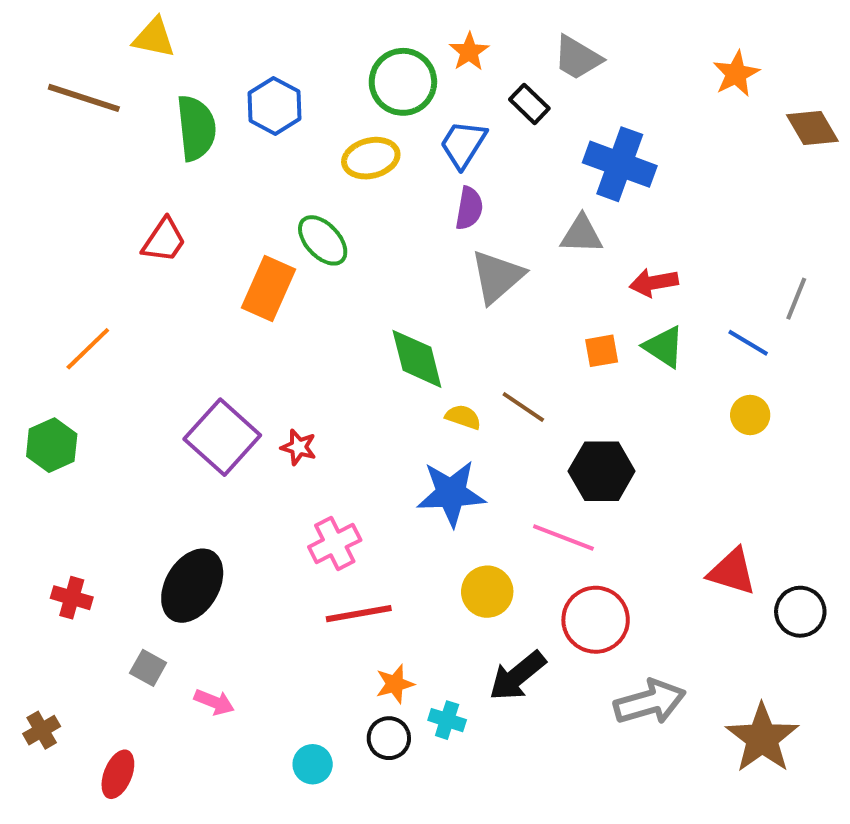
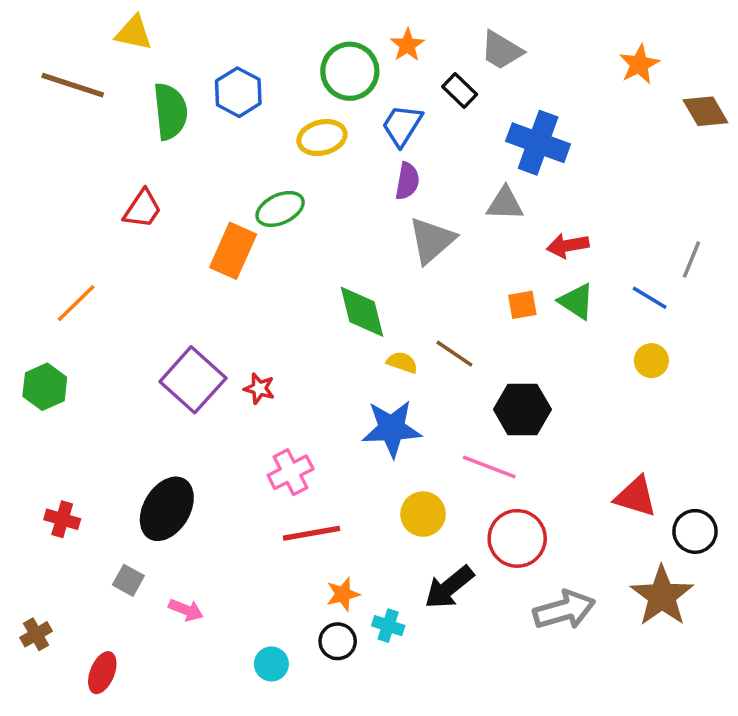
green ellipse: (323, 240) -> (280, 209), turned -72
brown star: (762, 738) -> (662, 596), moved

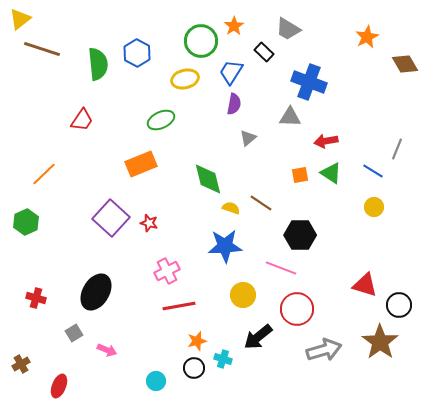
yellow triangle: (134, 33) -> (20, 19), moved, turned -50
gray triangle: (432, 240) -> (248, 138), size x0.6
orange rectangle: (233, 251) -> (141, 164), moved, turned 44
gray square: (128, 580) -> (74, 333), turned 30

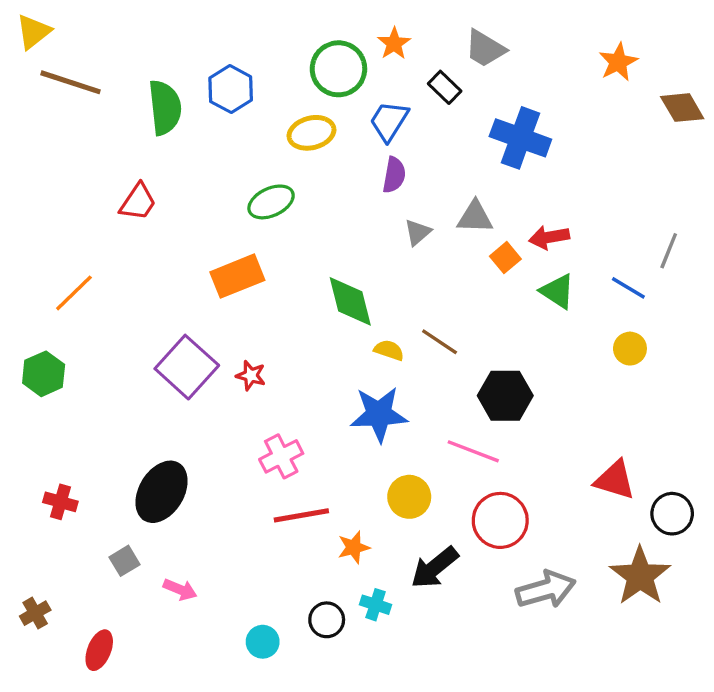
gray triangle: (290, 117) -> (475, 217), moved
orange square: (300, 175) -> (505, 258), moved, turned -30
orange star: (197, 341) -> (354, 547), moved

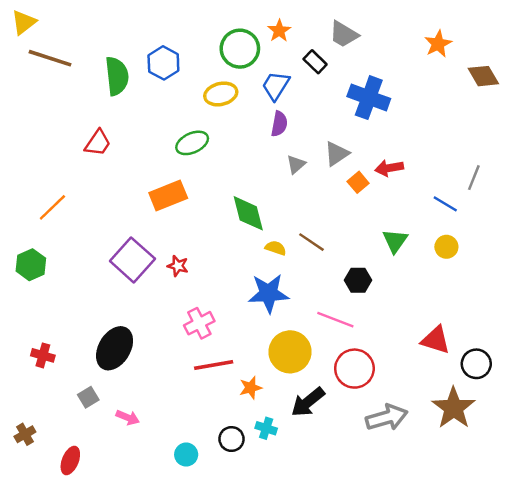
gray triangle: (475, 217) -> (337, 154), turned -36
green triangle: (558, 291) -> (395, 241), moved, turned 32
black hexagon: (505, 396) -> (358, 280), size x0.7
yellow circle: (409, 497) -> (290, 352), size x1.4

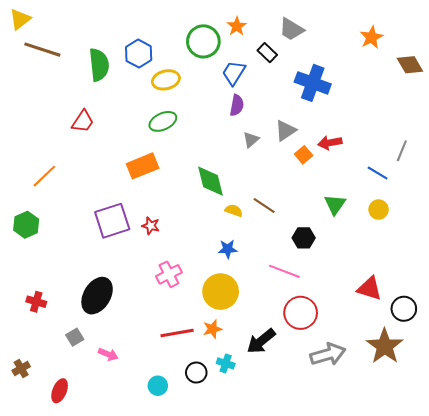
yellow ellipse: (221, 94) -> (166, 80), moved
purple square: (132, 260) -> (112, 221), turned 30
blue star: (269, 293) -> (228, 249), size x0.6
yellow circle: (290, 352) -> (221, 292), moved
red line: (214, 365) -> (177, 333), moved

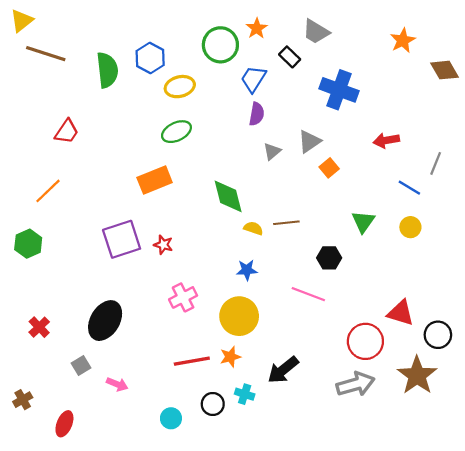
red trapezoid: (83, 121) -> (67, 132), moved
red arrow: (330, 143) -> (386, 140), moved
brown line: (264, 205) -> (286, 223), turned -40
red cross: (36, 302) -> (39, 327), turned 30
red circle: (301, 313) -> (365, 341), moved

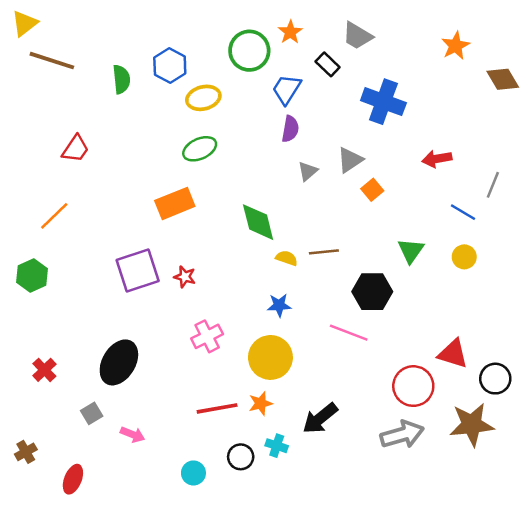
green semicircle: (107, 70) -> (121, 79), size x0.7
black hexagon: (329, 258) -> (372, 292), size x1.4
brown star: (417, 375) -> (472, 425), turned 30

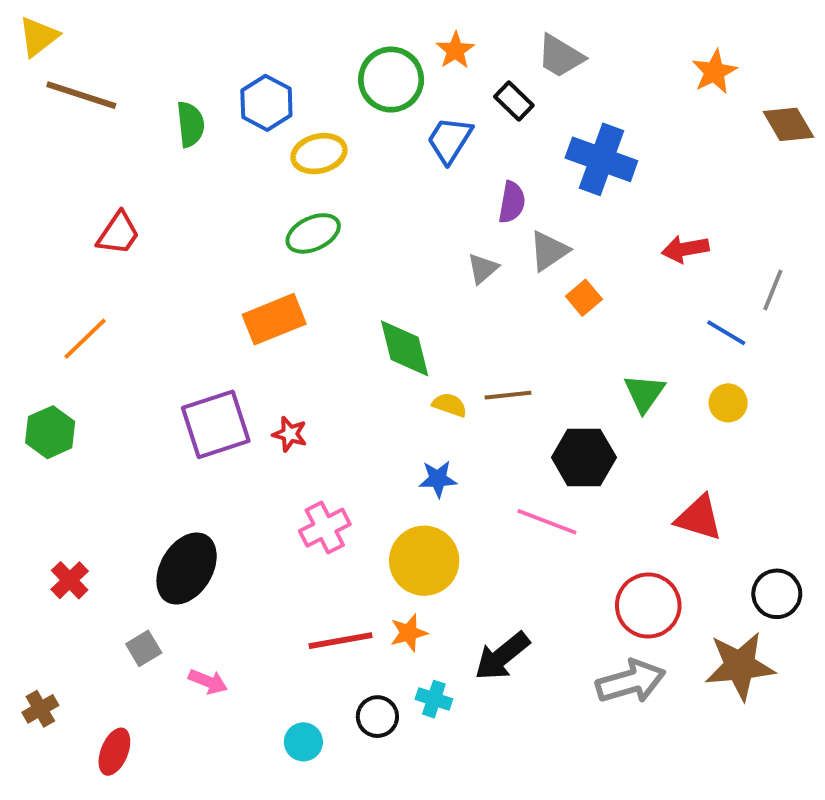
purple semicircle: (290, 129) -> (512, 202), moved
red triangle: (453, 354) -> (699, 518), moved

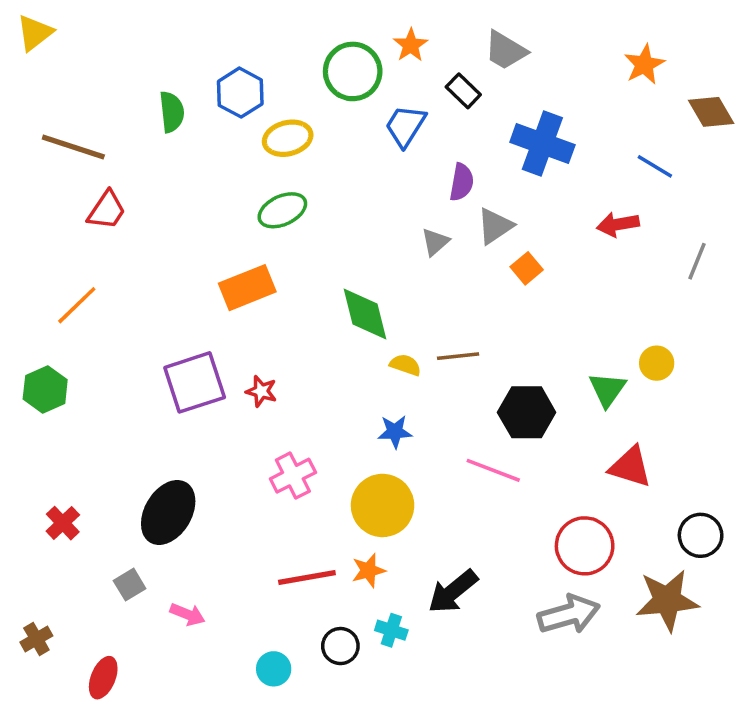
brown line: (81, 95) -> (73, 147), moved
blue line: (726, 333) -> (655, 166), moved
green triangle: (644, 393) -> (607, 389), moved

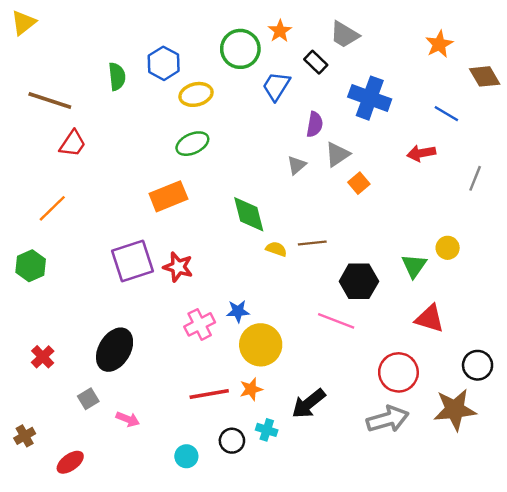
red star: (261, 391) -> (178, 267), size x1.4
blue star: (395, 432) -> (238, 311), moved
red ellipse: (103, 678) -> (70, 462), turned 32

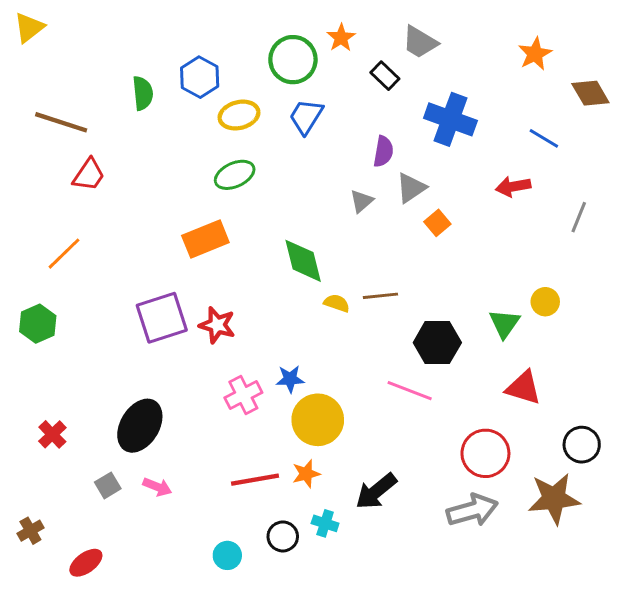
blue trapezoid: (276, 86) -> (306, 116), moved
pink arrow: (128, 419) -> (157, 487), moved

